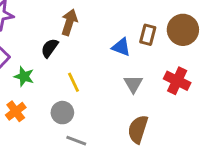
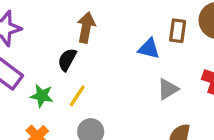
yellow line: (73, 82) -> (77, 96), moved, turned 66
gray triangle: (133, 84) -> (168, 89), turned 36

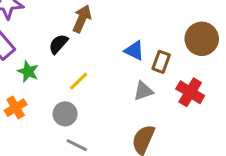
brown rectangle: (178, 31) -> (161, 62), moved
yellow line: (77, 96) -> (79, 81), moved

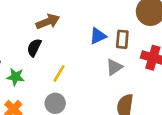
brown arrow: (82, 19) -> (48, 22), turned 60
blue triangle: (134, 51) -> (98, 36), turned -36

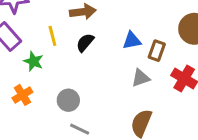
black semicircle: (34, 48) -> (85, 43), moved
yellow line: (59, 73) -> (52, 36), moved, turned -60

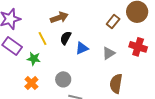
blue triangle: (132, 41) -> (82, 48), moved
brown rectangle: (157, 51) -> (113, 22), moved, turned 32

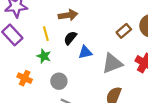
gray triangle: (109, 53) -> (112, 63), size x1.5
green star: (34, 59) -> (44, 56), moved
orange cross: (31, 83) -> (25, 78), turned -32

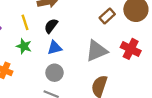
blue triangle: (85, 52) -> (55, 48), moved
gray circle: (59, 81) -> (54, 73), moved

